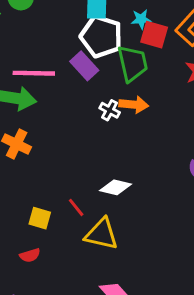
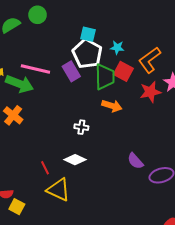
red square: (154, 35) -> (123, 71), moved
orange arrow: (134, 105) -> (112, 106), moved
white cross: (110, 110) -> (81, 127), moved, turned -32
yellow square: (40, 218) -> (17, 207), moved

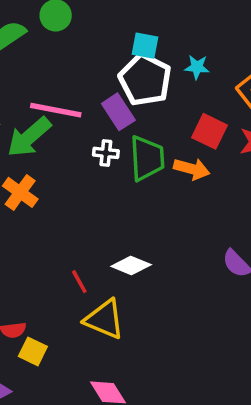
red square: (123, 71) -> (210, 131), moved
green trapezoid: (105, 77) -> (147, 158), moved
green arrow: (20, 84) -> (29, 137), turned 120
white cross: (81, 127) -> (106, 153), moved

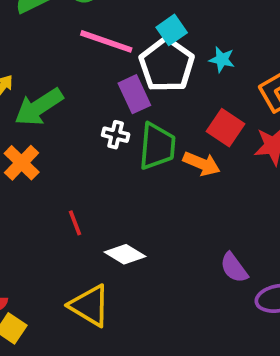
cyan square: (145, 46) -> (172, 30), turned 36
pink line: (56, 110) -> (106, 41), moved
red line: (79, 282) -> (75, 223), moved

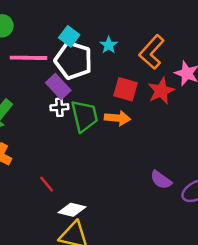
cyan star: (222, 60) -> (109, 45), turned -30
white cross: (116, 135) -> (59, 107), moved
white diamond: (125, 254) -> (72, 210), moved

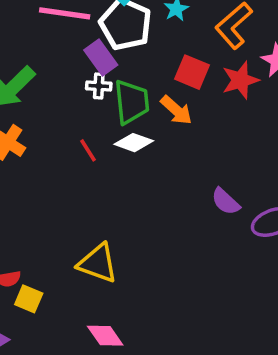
orange arrow: (117, 118) -> (176, 110), turned 30
red line: (47, 184) -> (88, 150), moved
white diamond: (72, 210) -> (134, 143), moved

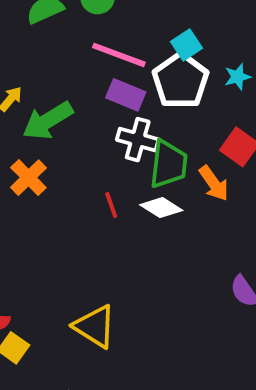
purple rectangle: (101, 58) -> (126, 95), moved, turned -44
white cross: (99, 86) -> (138, 140), size x1.5

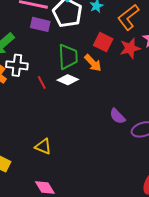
white cross: (138, 140) -> (17, 65), moved
yellow triangle: (95, 326) -> (43, 146), size x0.7

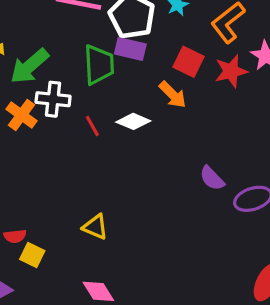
purple rectangle: (40, 24) -> (130, 49), moved
green trapezoid: (68, 57) -> (99, 65), moved

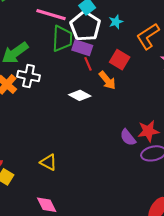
green trapezoid: (99, 65) -> (62, 39), moved
red star: (231, 71) -> (148, 131), moved
red line: (92, 126) -> (88, 64), moved

